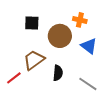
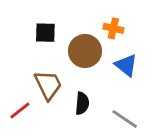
brown trapezoid: (34, 60) -> (48, 85), turned 100

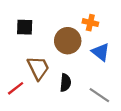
black square: (45, 33) -> (25, 27), moved

